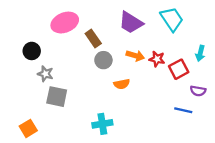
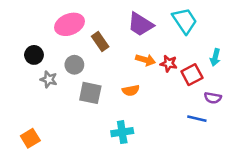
gray circle: (103, 60) -> (74, 65), moved
gray square: (57, 97) -> (90, 93), moved
cyan cross: (102, 124) -> (122, 132), moved

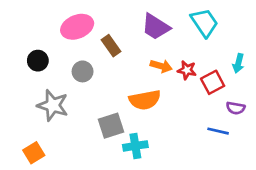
gray star: (49, 79) -> (53, 105), moved, size x1.6
orange semicircle: (131, 90) -> (145, 100), size x1.6
gray square: (90, 93) -> (111, 126), moved, turned -30

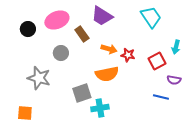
purple trapezoid: (156, 27) -> (102, 16), moved
black circle: (38, 61) -> (28, 29), moved
orange arrow: (161, 66) -> (109, 49), moved
red star: (187, 70) -> (128, 55), moved
orange square: (34, 153) -> (25, 113), turned 35

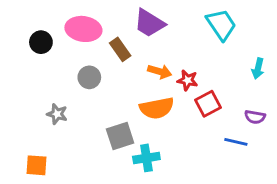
pink ellipse: (57, 20) -> (83, 29), turned 30
red square: (157, 61) -> (208, 104), moved
gray star: (39, 78) -> (57, 114), size x0.6

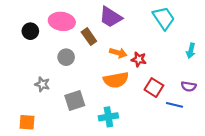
red square: (208, 104) -> (154, 88), moved, turned -30
gray square: (120, 136) -> (75, 101), moved

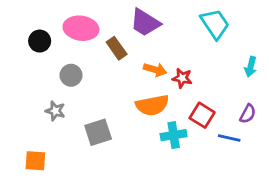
gray circle: (66, 57) -> (71, 75), moved
purple semicircle: (189, 86) -> (248, 114), turned -72
cyan cross: (108, 117) -> (174, 135), moved

